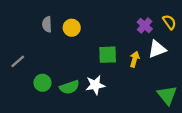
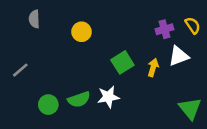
gray semicircle: (47, 24) -> (34, 19), moved
purple cross: (145, 25) -> (165, 29), turned 32
green square: (108, 55) -> (122, 62), turned -30
green circle: (42, 83) -> (48, 105), moved

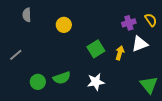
white star: (108, 97) -> (96, 82), moved

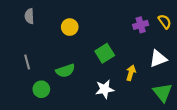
white triangle: (140, 44) -> (158, 59), moved
yellow arrow: (120, 53) -> (131, 73), moved
gray line: (16, 55) -> (27, 62), moved, turned -64
green semicircle: (62, 78) -> (65, 71), moved

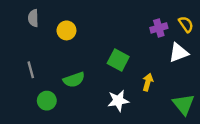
yellow circle: (70, 27) -> (66, 30), moved
green square: (105, 53) -> (118, 60), turned -30
white triangle: (158, 59) -> (179, 53), moved

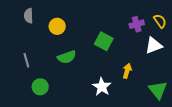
green square: (118, 60) -> (104, 41), moved
green semicircle: (74, 80) -> (67, 57), moved
white star: (118, 101) -> (102, 87), turned -30

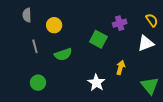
purple cross: (137, 24) -> (120, 23), moved
gray line: (26, 60) -> (35, 46), moved

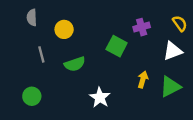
green circle: (38, 83) -> (32, 96), moved
white star: (96, 83) -> (100, 97), moved
green triangle: (150, 86) -> (170, 87), moved, turned 42

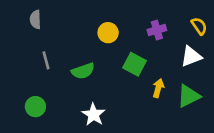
yellow circle: (64, 29) -> (108, 33), moved
green square: (117, 46) -> (134, 64), moved
white star: (100, 97) -> (94, 115), moved

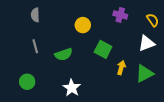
gray semicircle: (35, 19) -> (35, 15), moved
purple cross: (157, 30) -> (120, 15), moved, turned 32

